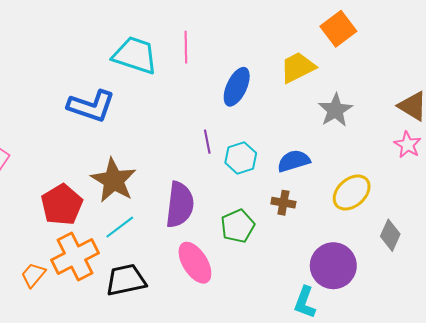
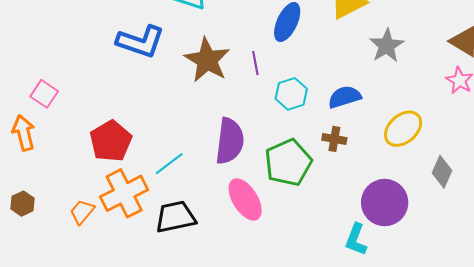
purple line: (207, 142) -> (255, 63), moved
brown star: (114, 180) -> (207, 60), moved
green pentagon: (238, 226) -> (288, 163), size x1.4

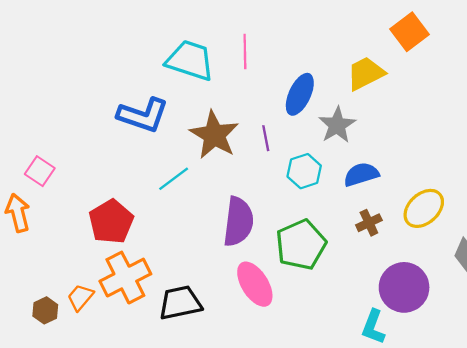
gray star: (387, 46) -> (337, 125), moved
brown cross: (334, 139) -> (369, 223), moved, turned -35
cyan line: (169, 164) -> (174, 179), moved
brown hexagon: (23, 204) -> (45, 310), moved

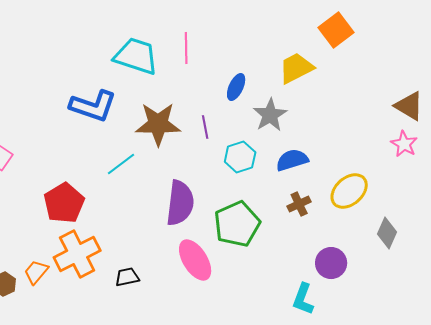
blue ellipse: (300, 94) -> (236, 87), size x0.7
brown star: (214, 135) -> (158, 124), turned -30
purple circle: (404, 287) -> (331, 263), size x0.7
black trapezoid: (180, 303) -> (127, 277), size x0.6

